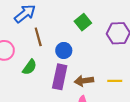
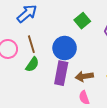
brown line: (38, 37) -> (31, 44), moved
blue circle: (64, 50) -> (65, 48), size x1.5

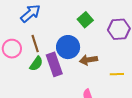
purple rectangle: (61, 73) -> (54, 64), moved, turned -30
brown arrow: (84, 76) -> (88, 60), moved

